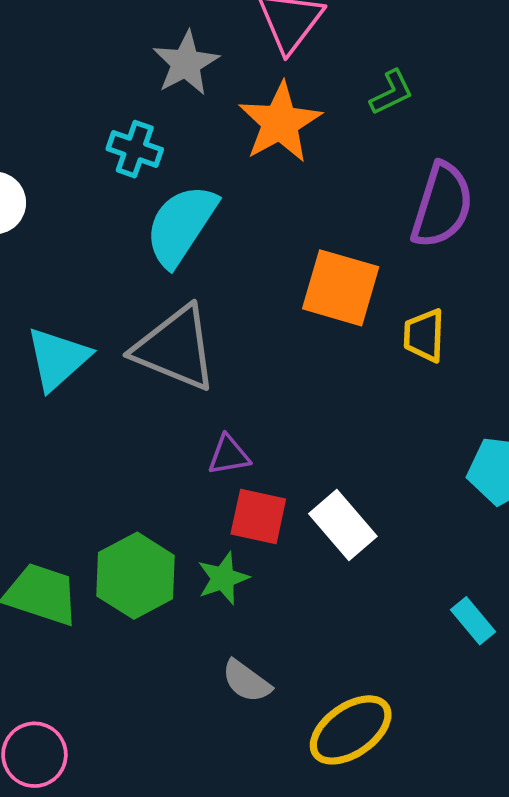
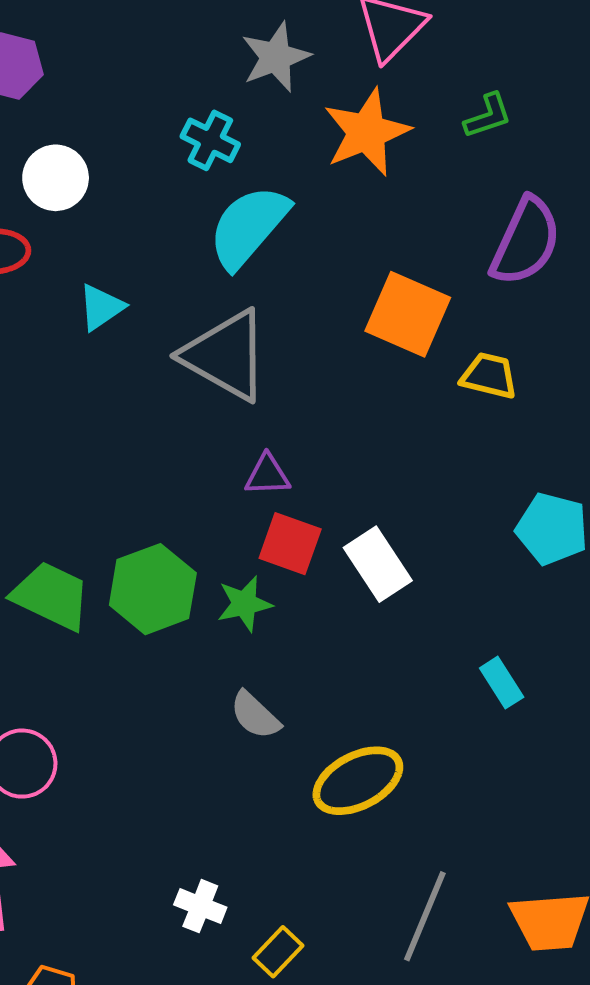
yellow trapezoid: (424, 335) -> (489, 376), turned 94
cyan triangle: (58, 359) -> (101, 307), moved, size x0.7

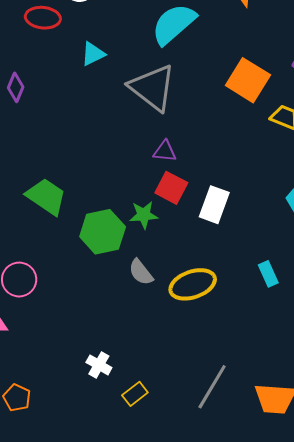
white rectangle: (378, 564) -> (214, 205), turned 45
green hexagon: (153, 589) -> (103, 232), moved
yellow ellipse: (358, 781) -> (193, 284), moved

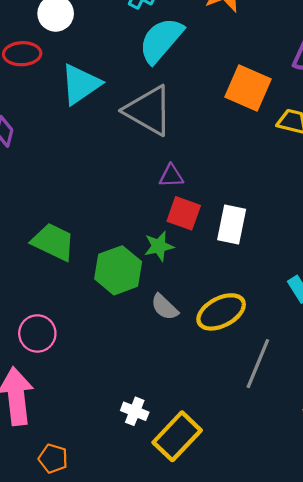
cyan triangle: (93, 54) -> (80, 84), size x1.6
gray line: (212, 387) -> (258, 364), moved
yellow rectangle: (135, 394) -> (177, 436), size x1.8

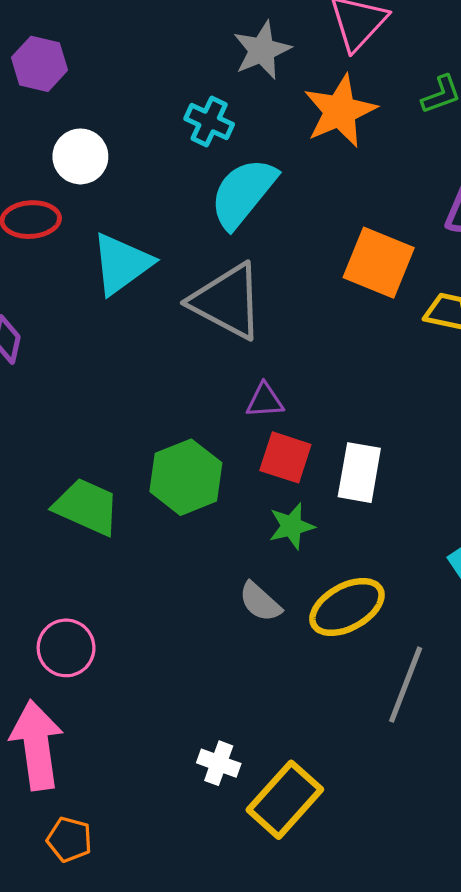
green star: (159, 246) -> (292, 526), moved
green hexagon: (118, 270) -> (186, 477), moved
orange pentagon: (53, 458) -> (69, 839), moved

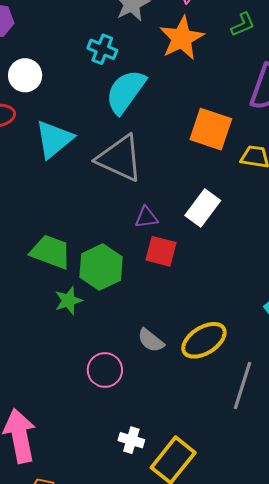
white rectangle: (359, 473) -> (203, 208), moved, turned 30
green trapezoid: (87, 507) -> (51, 252), moved
green star: (292, 526) -> (68, 301), moved
pink circle: (66, 648) -> (105, 370), moved

